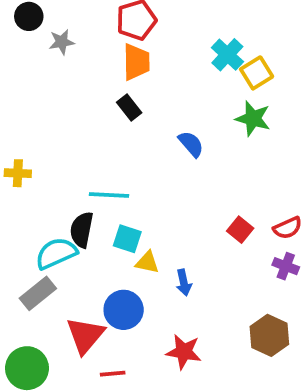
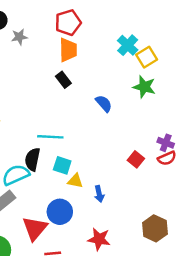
purple cross: (286, 266) -> (166, 143), moved

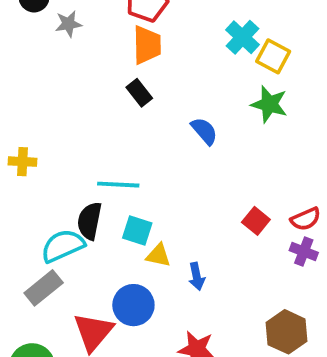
yellow square: (147, 57) -> (273, 56), turned -30
purple cross: (166, 143) -> (304, 251), moved

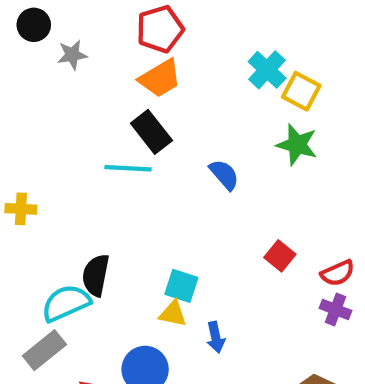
orange trapezoid: (147, 45) -> (160, 78), turned 60
black rectangle: (139, 93) -> (151, 132), size x1.4
cyan line: (118, 185) -> (128, 168), moved
red square: (256, 221) -> (280, 256), moved
cyan square: (137, 230) -> (181, 286), moved

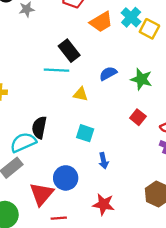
orange trapezoid: (160, 78) -> (101, 22), moved
green star: (297, 145) -> (141, 79), moved
blue semicircle: (224, 175) -> (108, 74), turned -78
yellow triangle: (173, 314) -> (81, 94), moved

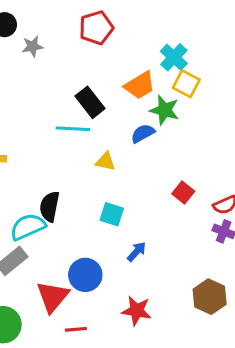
orange trapezoid: (101, 22) -> (140, 85), moved
yellow square: (149, 29) -> (186, 84), moved
green star: (141, 79) -> (165, 110), moved
blue arrow: (104, 161) -> (137, 252), turned -126

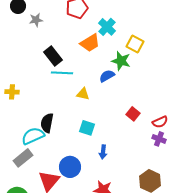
cyan cross: (174, 57) -> (107, 27), moved
orange trapezoid: (140, 85) -> (90, 43), moved
black rectangle: (90, 102) -> (53, 56), moved
blue arrow: (137, 252) -> (103, 152), turned 144

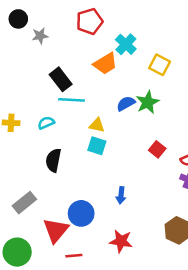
green star: (121, 61) -> (148, 102), moved, turned 30
cyan square: (87, 128) -> (97, 146), moved
cyan semicircle: (33, 136) -> (46, 123), moved, size x0.6

